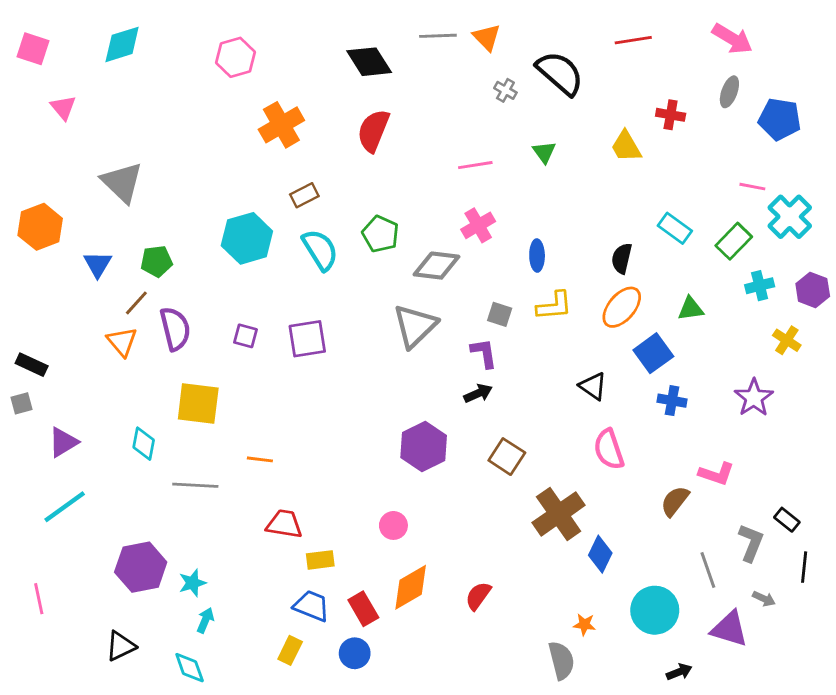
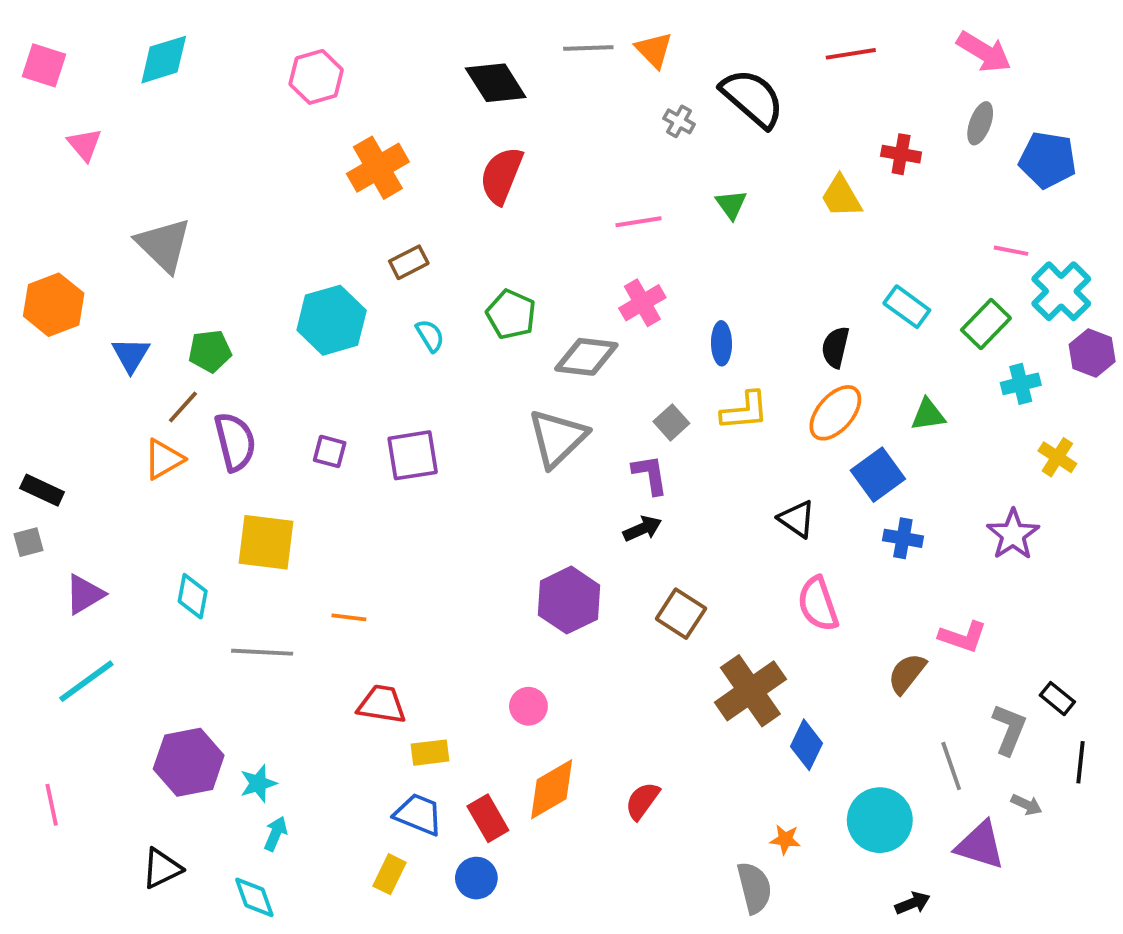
cyan semicircle: (320, 250) -> (430, 336), size x0.6
purple hexagon: (813, 290) -> (1092, 353), moved
gray square: (500, 314) -> (671, 422), turned 30
orange triangle: (122, 342) -> (164, 459), turned 40

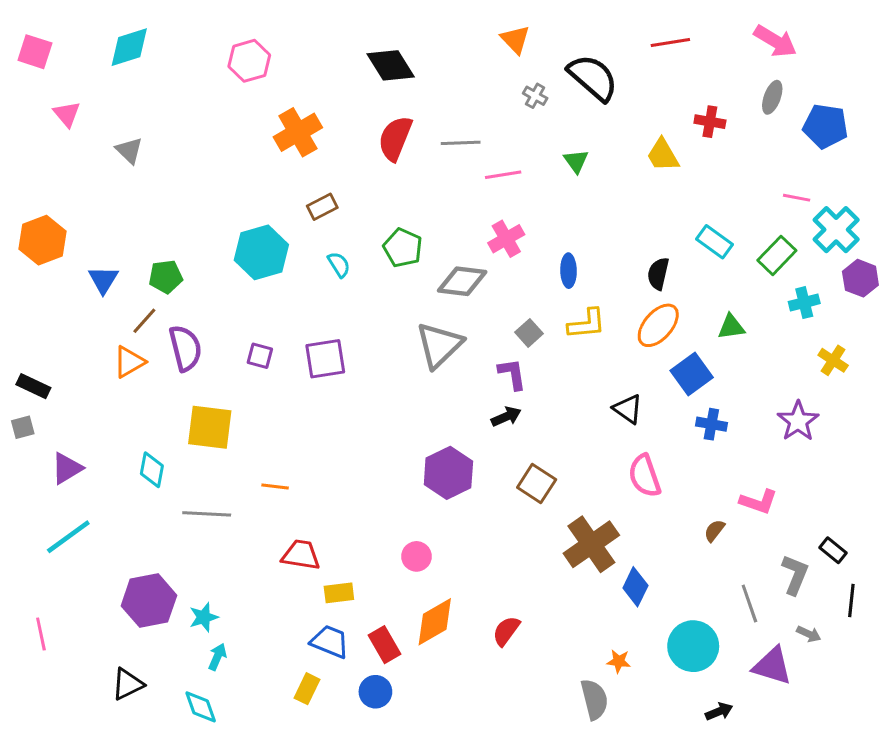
gray line: (588, 48) -> (461, 143), moved
gray triangle: (164, 245) -> (129, 151), moved, size x0.6
brown semicircle: (907, 673) -> (714, 531), size x0.7

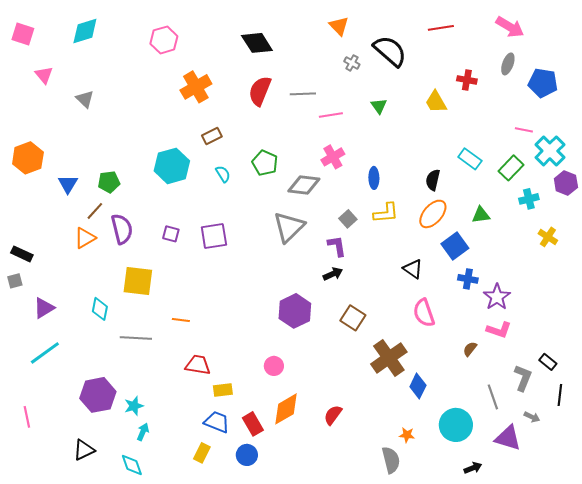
purple star: (798, 421) -> (497, 297), moved

